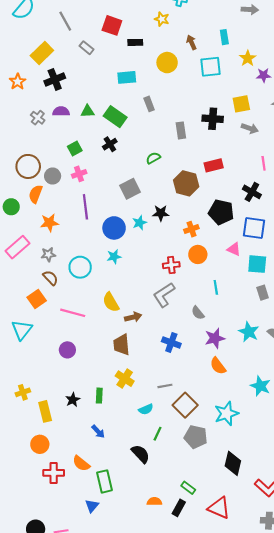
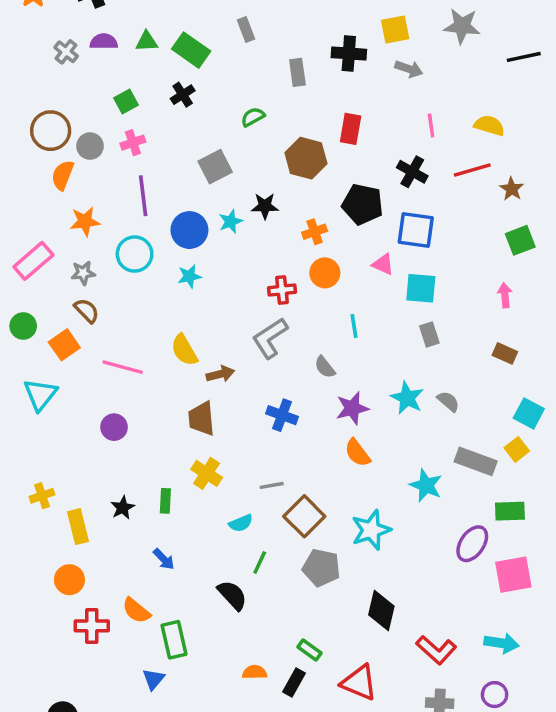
red rectangle: (214, 165) -> (351, 129), turned -66
green circle: (11, 207) -> (23, 326), moved
cyan circle: (80, 267) -> (135, 254), moved

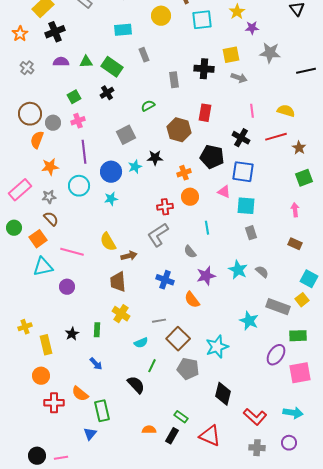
gray cross: (66, 52) -> (27, 68), moved
cyan triangle: (40, 395) -> (43, 267), moved, turned 40
orange semicircle: (357, 453) -> (192, 300), moved

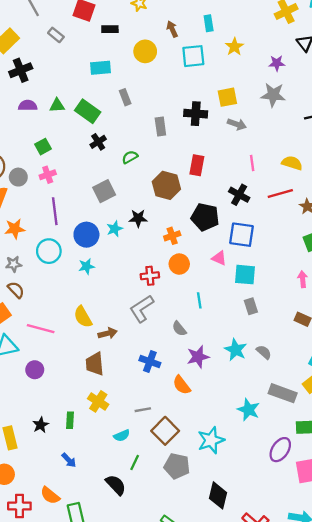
purple star: (252, 28) -> (277, 63), moved
black cross: (107, 93) -> (98, 142), moved

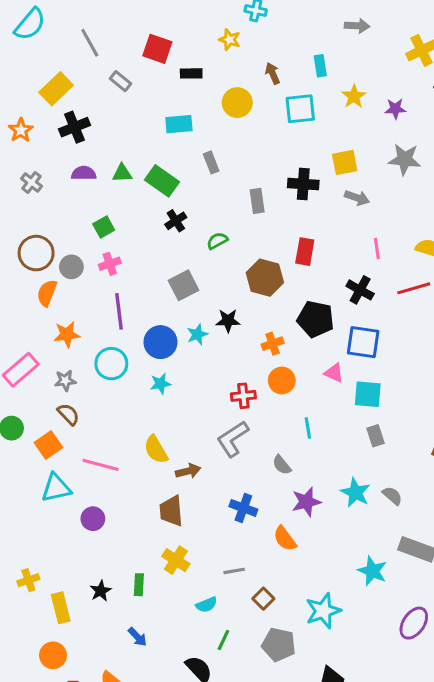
purple star: (277, 63) -> (395, 109), moved
brown square: (165, 431) -> (263, 599), size x0.6

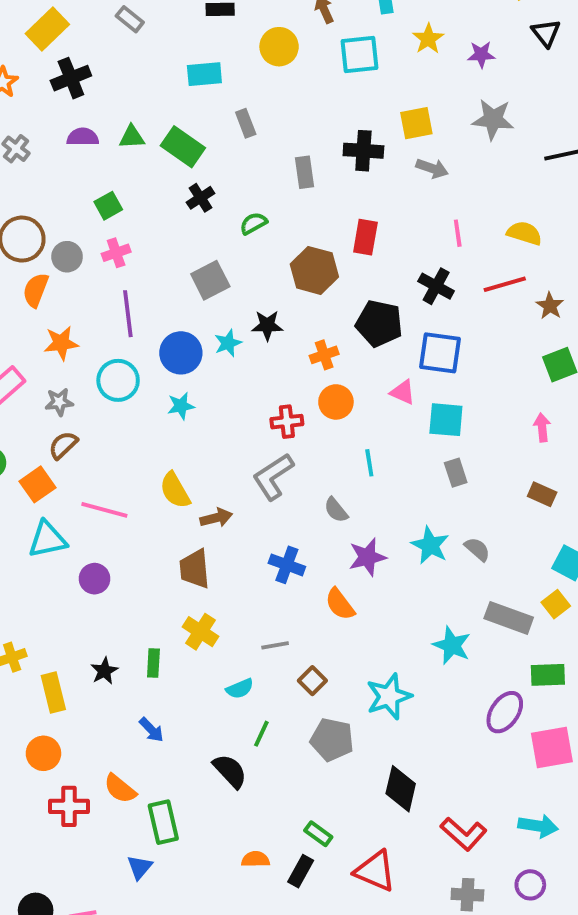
brown semicircle: (68, 414) -> (63, 445), turned -90

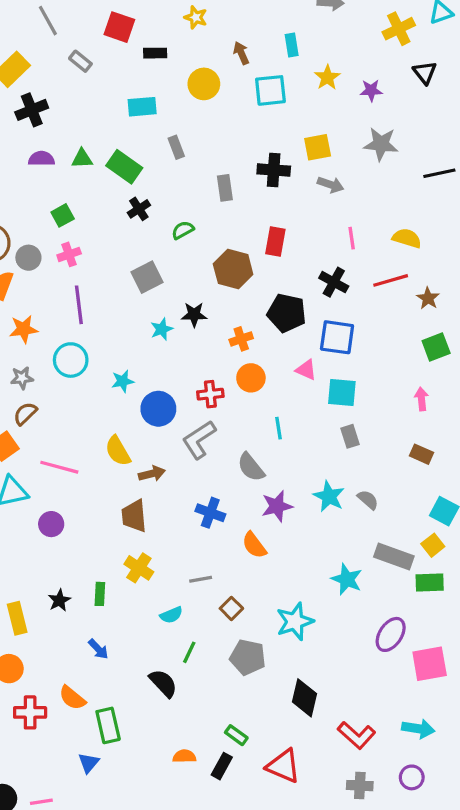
blue circle: (181, 353) -> (158, 409), moved
gray semicircle: (336, 510) -> (251, 467), size x1.4
green rectangle: (548, 675) -> (430, 583), moved

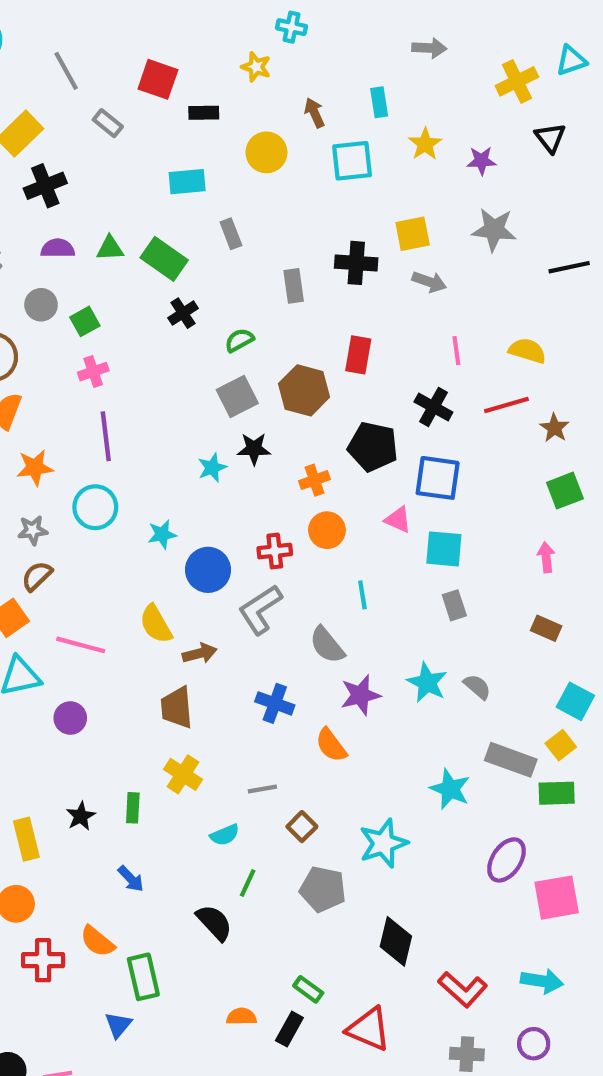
gray circle: (28, 258) -> (41, 305), moved
gray square: (147, 277) -> (237, 397), moved

